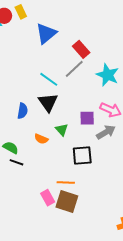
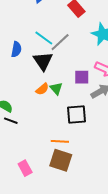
gray line: (74, 69) -> (60, 42), moved
blue semicircle: (23, 111) -> (16, 49), moved
orange semicircle: (41, 139) -> (42, 89), moved, turned -64
pink rectangle: (48, 198) -> (25, 168), moved

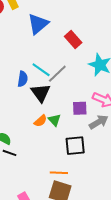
blue semicircle: (16, 49) -> (23, 79), moved

